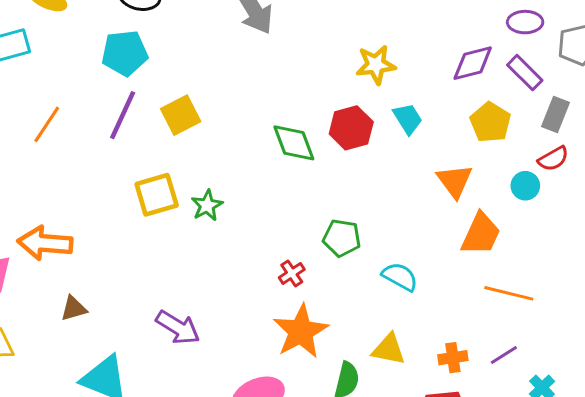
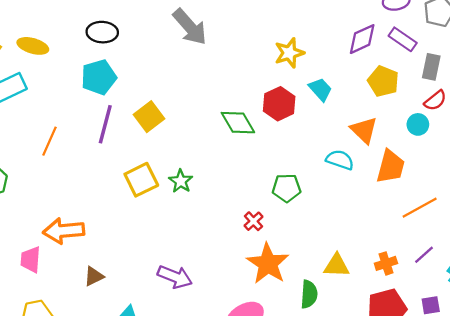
cyan semicircle: (400, 277) -> (340, 160), moved
orange line: (509, 293) -> (420, 208), turned -33

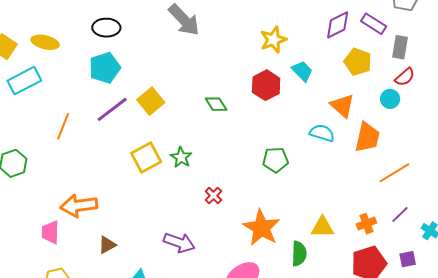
green diamond: (238, 123) -> (216, 104), moved, size x0.7
purple line: (105, 124) -> (112, 109), turned 40
red cross: (253, 221) -> (213, 196), moved

